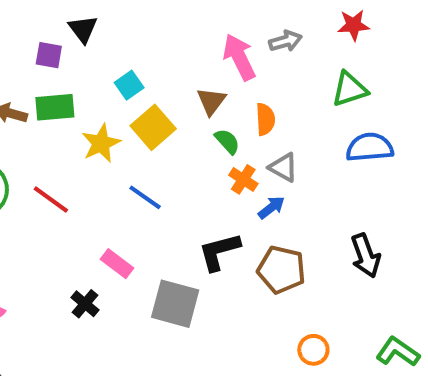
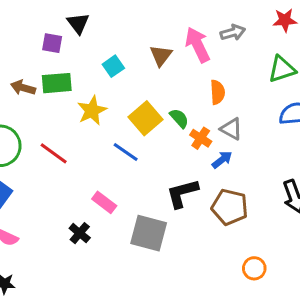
brown triangle: (211, 101) -> (161, 55), moved
yellow square: (153, 127) -> (146, 118), moved
green semicircle: (227, 141) -> (179, 118), moved

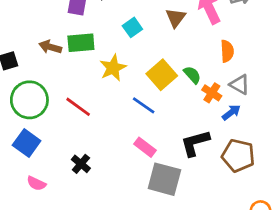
pink rectangle: (104, 202) -> (145, 147), moved
black cross: (80, 233) -> (81, 164), moved

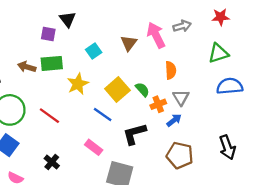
gray triangle: (240, 85) -> (181, 97), turned 30
orange cross: (212, 93) -> (158, 104), turned 35
black L-shape: (195, 143) -> (134, 134), moved
pink rectangle: (145, 147) -> (94, 147), moved

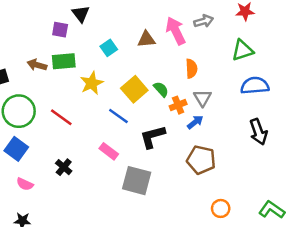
brown triangle: (129, 43) -> (146, 39), turned 48
black arrow: (227, 147) -> (258, 132), moved

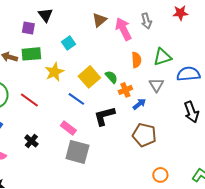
gray arrow: (204, 21) -> (146, 21), turned 91
brown triangle: (146, 39) -> (99, 20), moved, turned -35
green triangle: (243, 50) -> (162, 57), moved
gray triangle: (202, 98) -> (156, 85), moved
gray square: (137, 181) -> (77, 152), moved

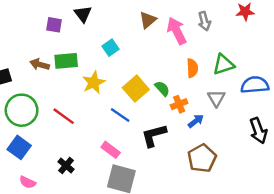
purple square: (28, 28) -> (54, 25), moved
brown pentagon: (144, 135) -> (202, 158), turned 30

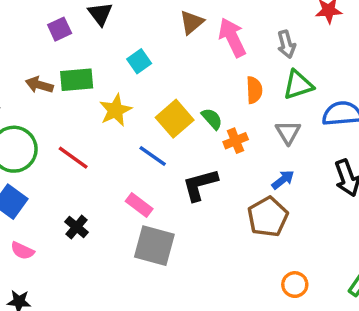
gray arrow: (204, 21) -> (286, 44), moved
purple square: (54, 25) -> (60, 29), turned -35
blue arrow: (196, 121) -> (283, 180), moved

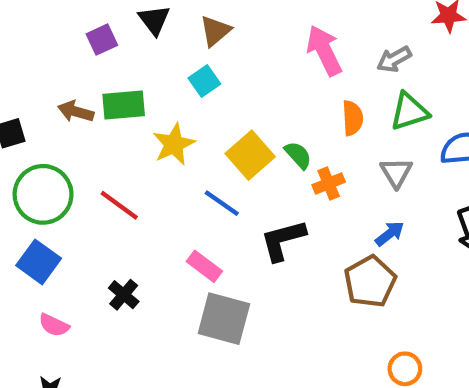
brown triangle: (192, 22) -> (215, 31), moved
gray arrow: (286, 44) -> (394, 59), turned 76

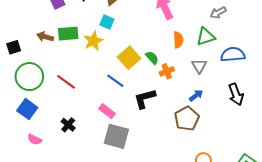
gray arrow: (394, 59) -> (218, 13), moved
cyan square: (204, 81) -> (107, 22), turned -32
yellow star: (174, 144) -> (93, 41), moved

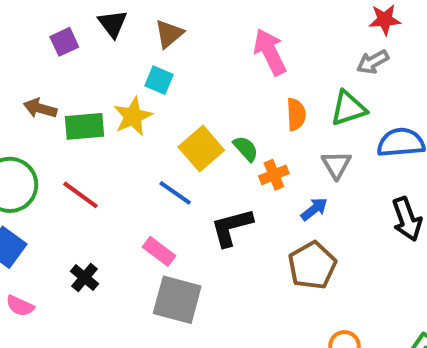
green rectangle: (68, 34) -> (84, 126), moved
blue arrow: (196, 95) -> (314, 209), moved

